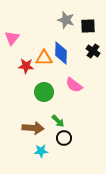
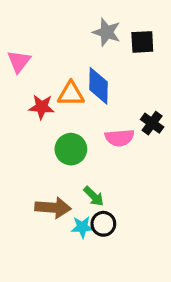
black cross: (93, 51) -> (152, 123), moved
pink semicircle: (74, 85) -> (120, 138), turned -42
cyan star: (41, 151) -> (82, 227), moved

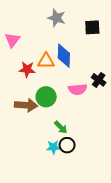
gray star: (107, 32) -> (57, 18), moved
brown arrow: (53, 208) -> (26, 105), moved

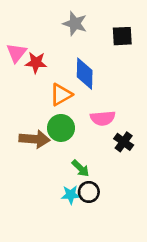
orange triangle: (46, 61) -> (61, 95), moved, turned -30
red star: (27, 69) -> (36, 63), moved
black cross: (99, 80) -> (124, 142), moved

